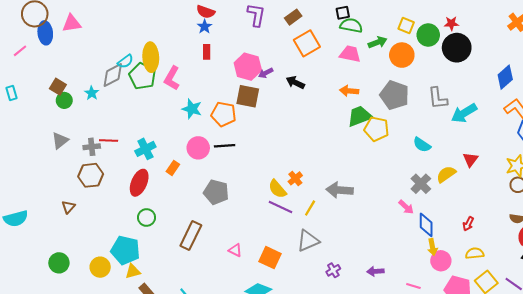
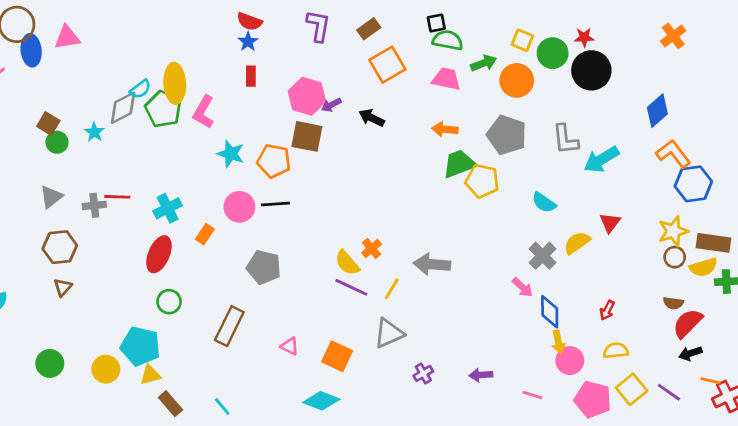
brown hexagon: (91, 175) -> (60, 247), moved

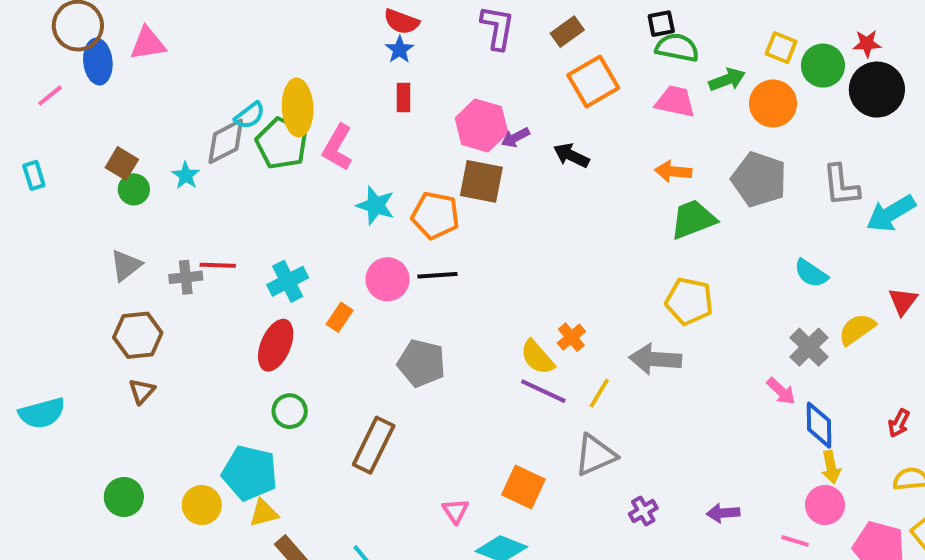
yellow pentagon: (482, 181) -> (689, 301), moved
pink triangle: (290, 346) -> (455, 511), moved, turned 30
pink circle: (570, 361) -> (825, 505), moved

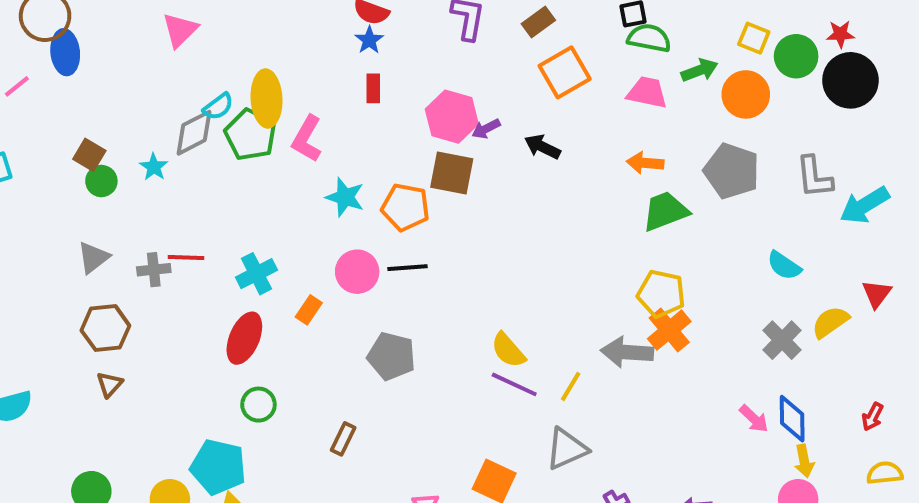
pink triangle: (148, 44) -> (180, 30), moved, turned -36
orange cross: (571, 337) -> (669, 330), moved, size x1.5
pink arrow: (781, 391) -> (754, 419), moved
brown rectangle: (374, 445) -> (343, 439), size x0.6

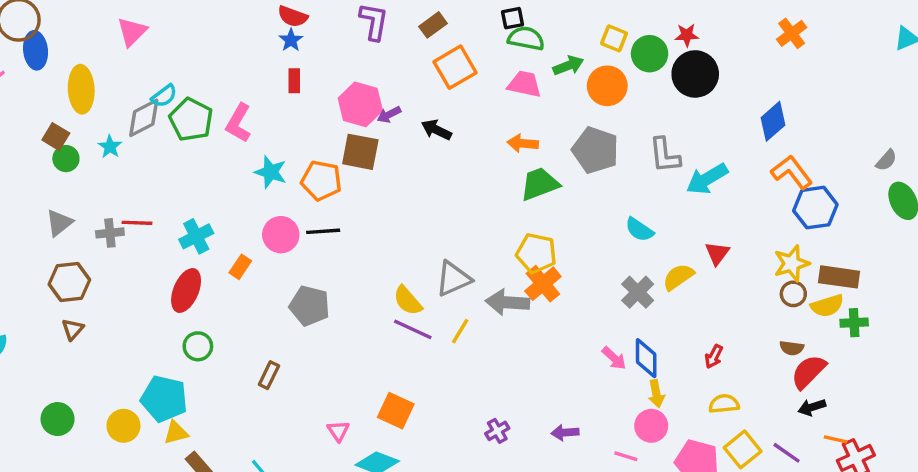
yellow ellipse: (267, 98) -> (81, 89), moved
gray triangle: (567, 449) -> (453, 279), moved

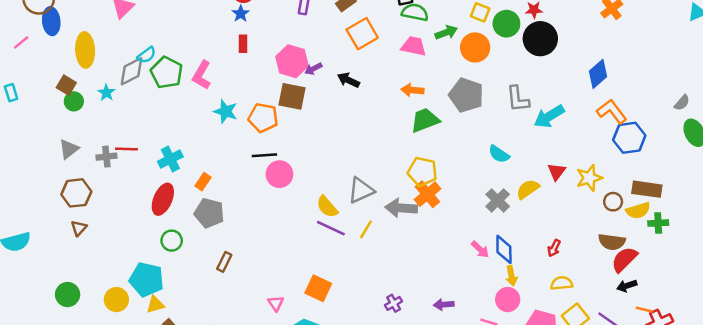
pink circle: (281, 235) -> (279, 174), moved
yellow star: (792, 263) -> (589, 178), moved
gray pentagon: (310, 306) -> (209, 213), moved
brown semicircle: (792, 348) -> (612, 242), size x1.5

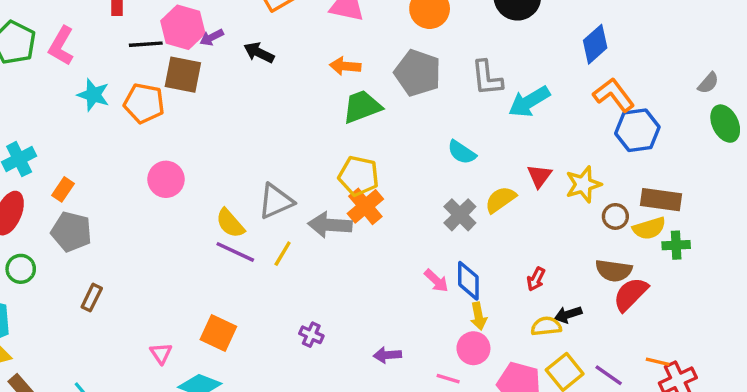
black line: (264, 155) -> (146, 44), moved
black arrow: (627, 286) -> (568, 314), moved
purple cross: (394, 303) -> (311, 335), moved, turned -36

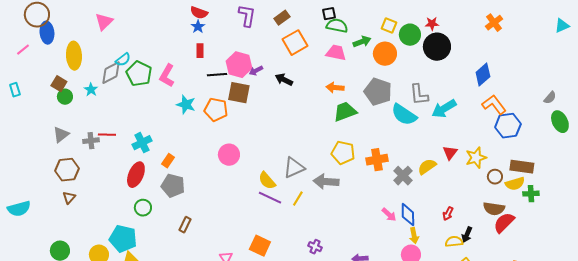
cyan semicircle: (462, 152) -> (404, 115), moved, size x1.5
orange cross: (365, 206) -> (377, 160), moved, turned 30
black arrow: (568, 314) -> (467, 235), turned -49

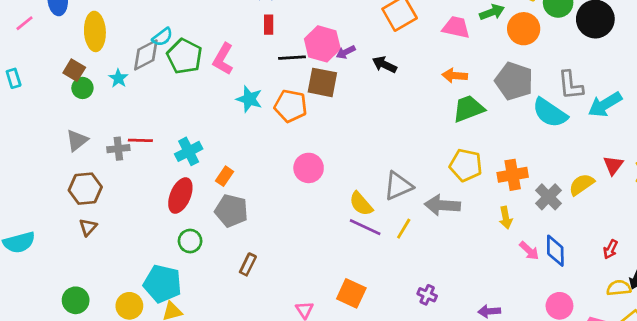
yellow arrow: (414, 236) -> (506, 218), moved

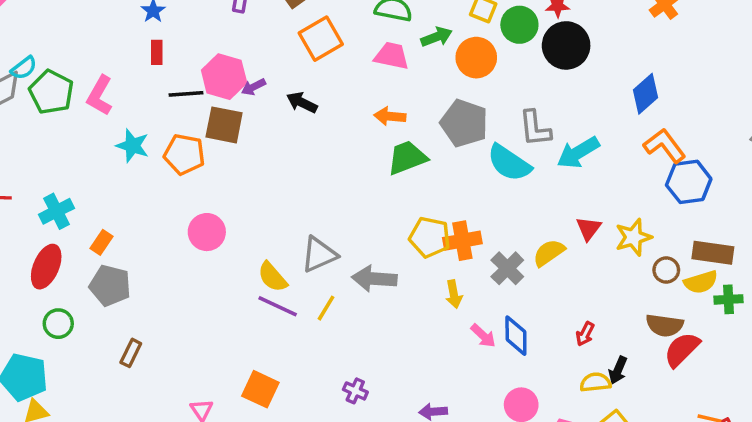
yellow pentagon: (466, 165) -> (430, 237), moved

